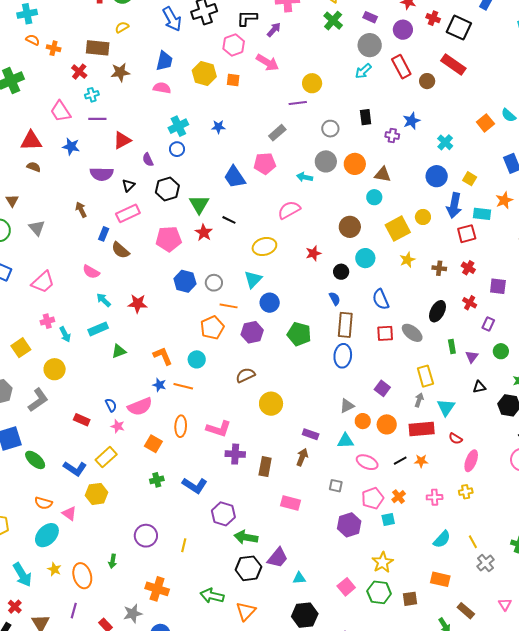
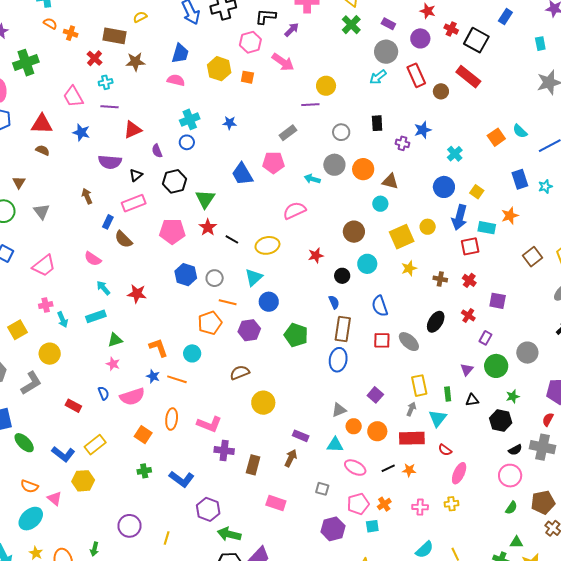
black line: (229, 220) -> (232, 239), moved
green rectangle: (452, 346) -> (448, 394), moved
green circle: (501, 351) -> (496, 366), size x1.5
pink star: (118, 426) -> (113, 364), moved

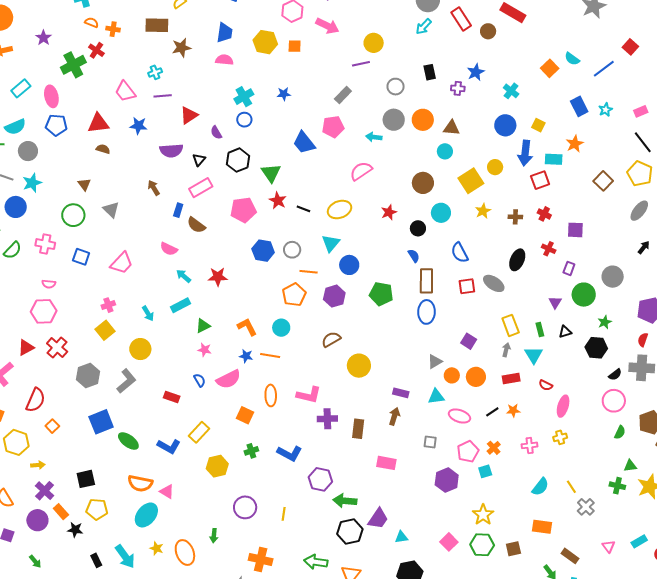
red cross: (95, 58) -> (96, 50), moved
pink cross: (46, 305) -> (108, 305), moved
red rectangle: (412, 438) -> (511, 379), size x0.7
yellow hexagon: (83, 481) -> (217, 466), moved
orange semicircle: (29, 486) -> (140, 483), size x1.4

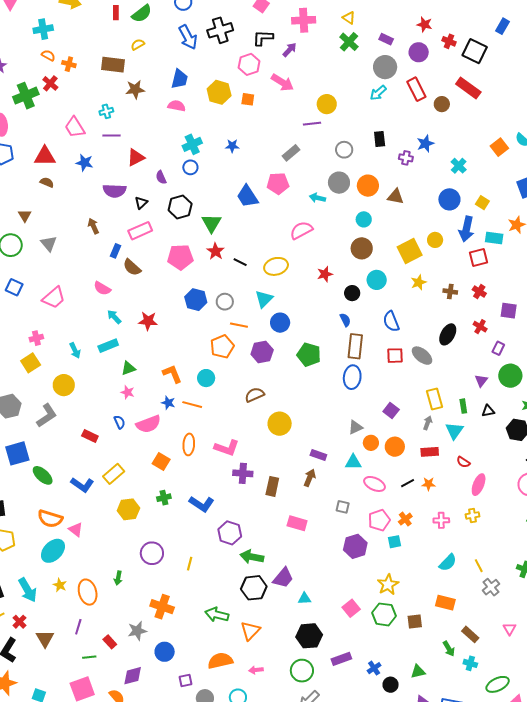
cyan circle: (445, 151) -> (364, 219), moved

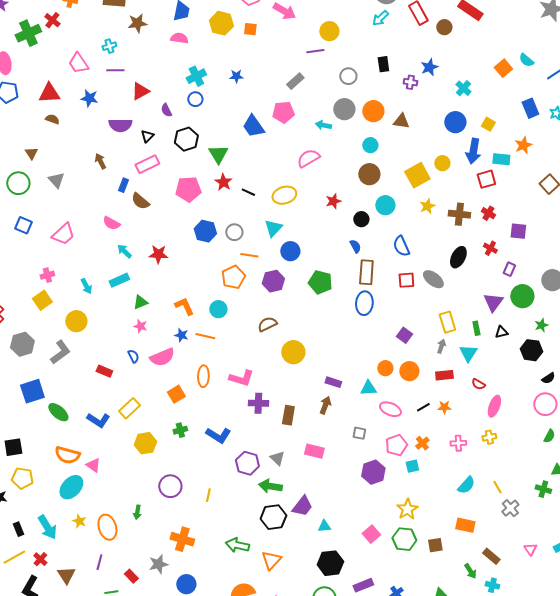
brown cross: (450, 292) -> (459, 214), size x1.5
purple triangle: (481, 381) -> (493, 302), size x1.5
gray triangle: (355, 427) -> (277, 458), moved, turned -49
orange square: (161, 462) -> (176, 394), turned 30

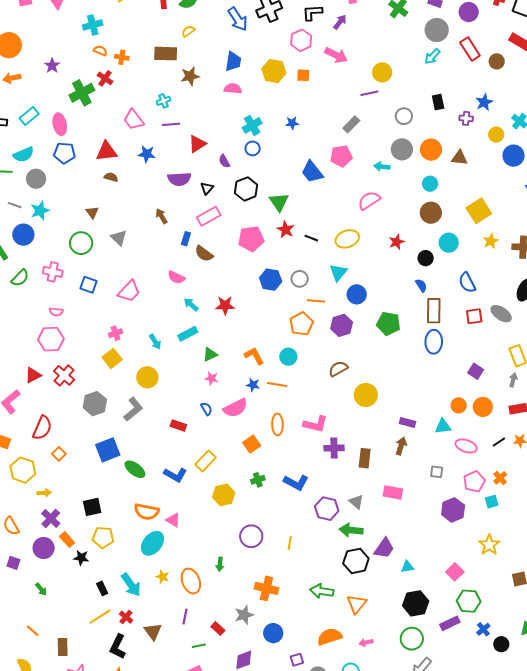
yellow circle: (442, 163) -> (496, 135), moved
green hexagon: (404, 539) -> (469, 601), moved

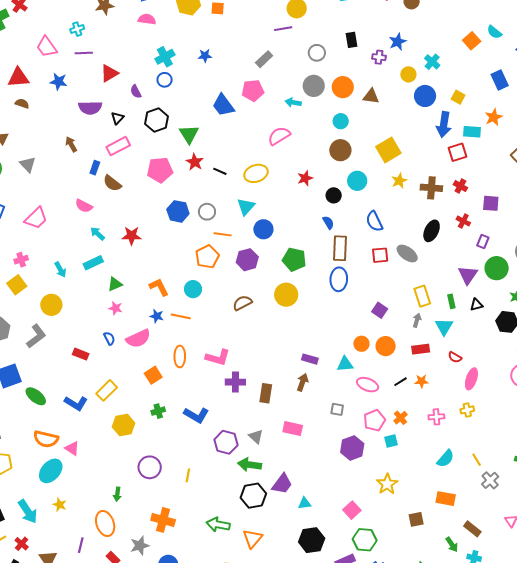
yellow circle: (366, 395) -> (286, 295), moved
orange ellipse: (191, 581) -> (105, 523), moved

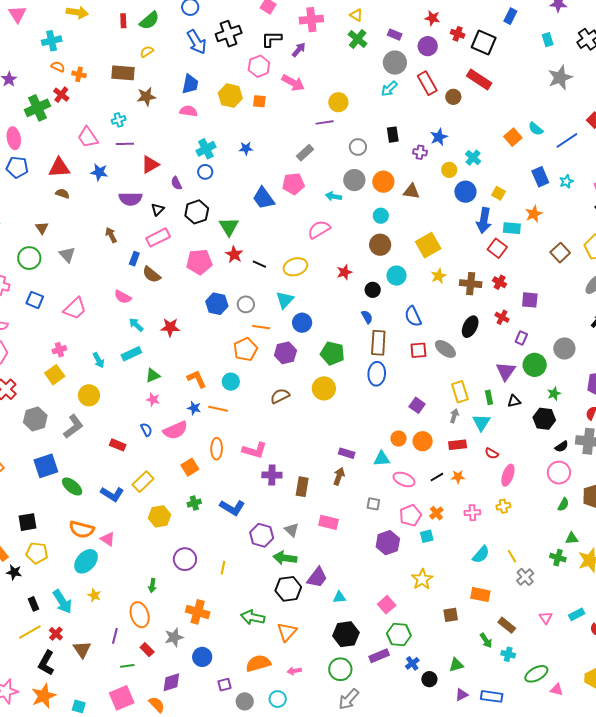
red square: (458, 152) -> (497, 248), turned -36

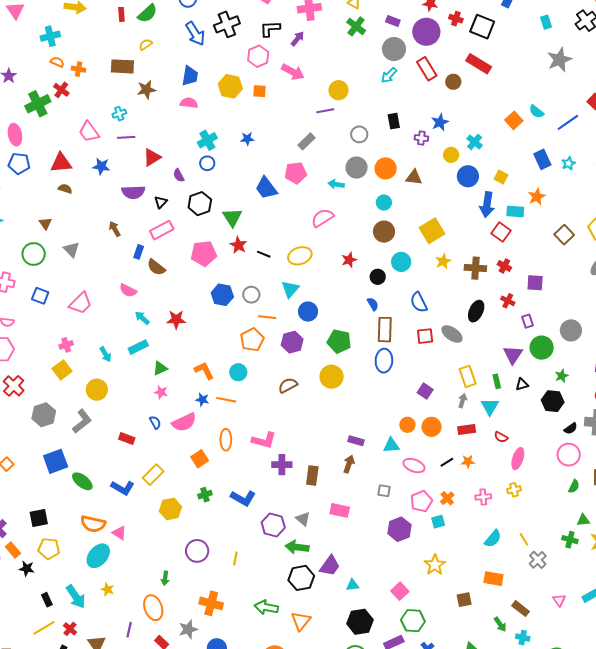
purple circle: (428, 46) -> (426, 32), size x1.4
purple rectangle: (521, 338) -> (528, 321), turned -40

